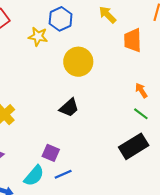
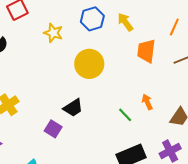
blue hexagon: (61, 19) -> (92, 19), moved
green line: (141, 114) -> (125, 115), moved
purple square: (51, 153) -> (53, 129), moved

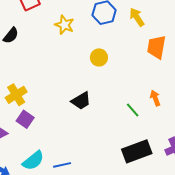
yellow circle: (89, 64) -> (99, 57), size x0.6
purple square: (53, 129) -> (25, 119), moved

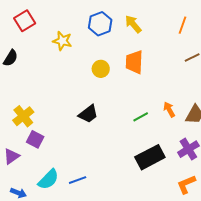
orange trapezoid: (157, 47) -> (134, 62), moved
orange arrow: (155, 98) -> (169, 109), moved
green line: (133, 110) -> (141, 117), turned -70

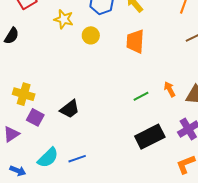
yellow circle: (101, 69) -> (91, 35), moved
black trapezoid: (88, 114) -> (70, 109), moved
yellow cross: (23, 116) -> (24, 94), turned -35

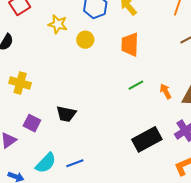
yellow cross: (24, 94) -> (20, 83), moved
green line: (141, 96) -> (136, 85), moved
black trapezoid: (70, 109) -> (66, 114), turned 50

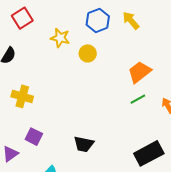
orange trapezoid: (130, 44) -> (140, 72), moved, turned 50
black trapezoid: (66, 114) -> (84, 144), moved

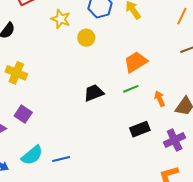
black trapezoid: (84, 144) -> (94, 93), moved, turned 140
black rectangle: (149, 153) -> (140, 129), moved, size x0.7

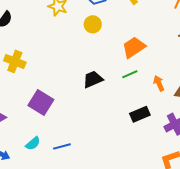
yellow circle: (86, 38) -> (93, 24), moved
purple square: (23, 114) -> (41, 102), moved, size x1.4
cyan semicircle: (32, 155) -> (33, 143), size x0.7

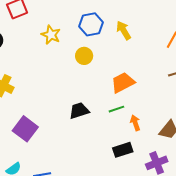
orange arrow: (159, 83) -> (135, 123), moved

